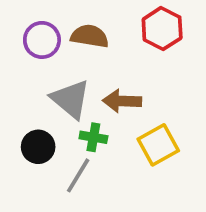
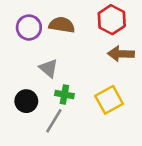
gray triangle: (71, 99) -> (49, 68), size x0.7
brown arrow: (122, 101) -> (121, 54), moved

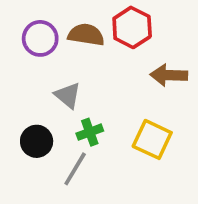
red hexagon: (112, 20) -> (132, 27), moved
green cross: (64, 95) -> (90, 132), turned -30
yellow square: (109, 100) -> (152, 139), turned -36

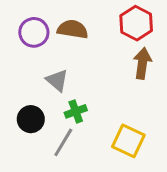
red hexagon: (132, 27) -> (136, 23), moved
brown arrow: (169, 75) -> (142, 63), turned 96
yellow square: (152, 139) -> (128, 141), moved

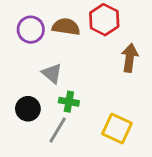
red hexagon: (136, 23) -> (104, 20), moved
green cross: (76, 111) -> (69, 102), turned 30

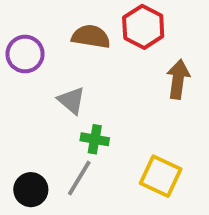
purple circle: (31, 30) -> (25, 54), moved
black circle: (28, 109) -> (31, 190), moved

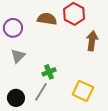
gray triangle: (72, 101) -> (18, 56), moved, turned 35
green cross: (95, 139) -> (49, 72), turned -32

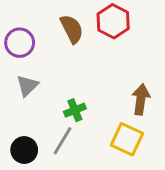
brown semicircle: (47, 19) -> (72, 29), turned 54
brown arrow: (92, 41) -> (141, 99), moved

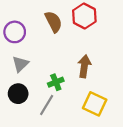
brown arrow: (141, 99) -> (84, 66), moved
black circle: (24, 150) -> (18, 94), moved

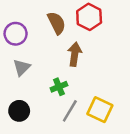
brown arrow: (84, 66) -> (75, 54), moved
black circle: (18, 94) -> (19, 111), moved
gray line: (47, 105) -> (70, 111), moved

